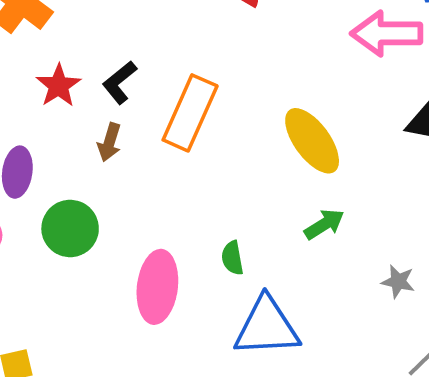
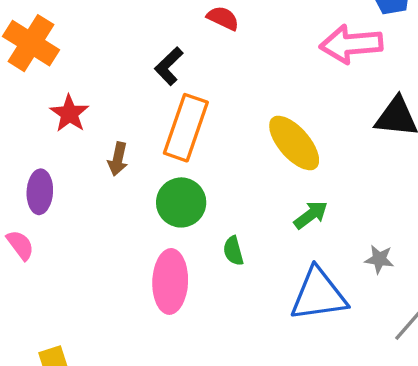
black L-shape: (120, 82) -> (169, 66), moved
green circle: (70, 228) -> (181, 202), moved
blue triangle: (267, 327) -> (319, 295), moved

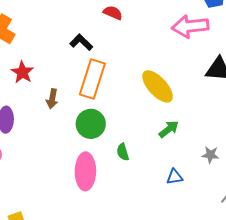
black L-shape: (169, 66) -> (81, 42), turned 90
blue triangle: (319, 295) -> (175, 177), size x0.5

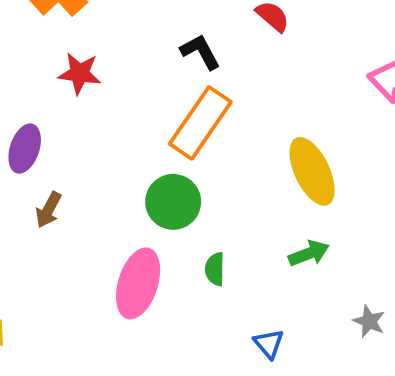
red star: (22, 72) -> (80, 73), turned 30
brown arrow: (52, 99) -> (48, 210), moved
blue triangle: (175, 177) -> (269, 344), moved, turned 42

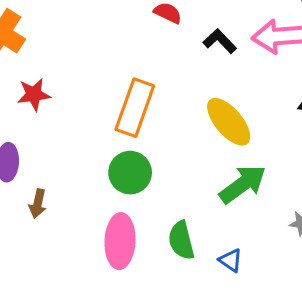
black L-shape: (200, 52) -> (220, 41), moved
green arrow: (309, 253) -> (243, 184), size x1.6
green semicircle: (215, 269) -> (181, 240), moved, size x1.5

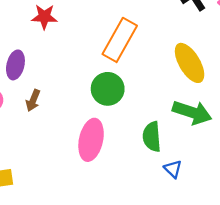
green arrow: (243, 184) -> (192, 112), turned 45
green semicircle: (181, 240) -> (152, 137), moved

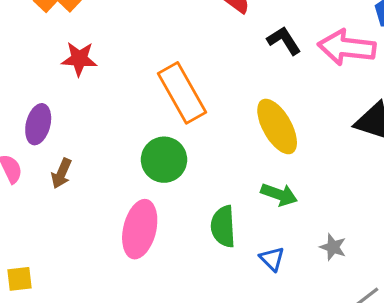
orange rectangle: (120, 40) -> (182, 93), turned -60
green arrow: (192, 112) -> (279, 194), size x0.7
blue triangle: (173, 169) -> (272, 259), moved

